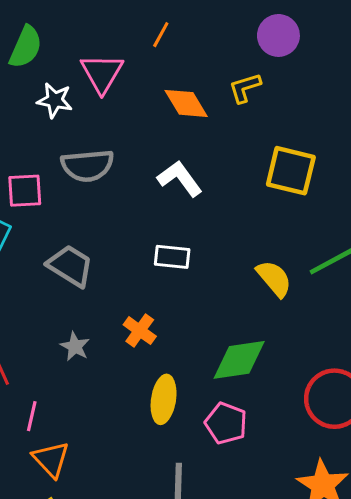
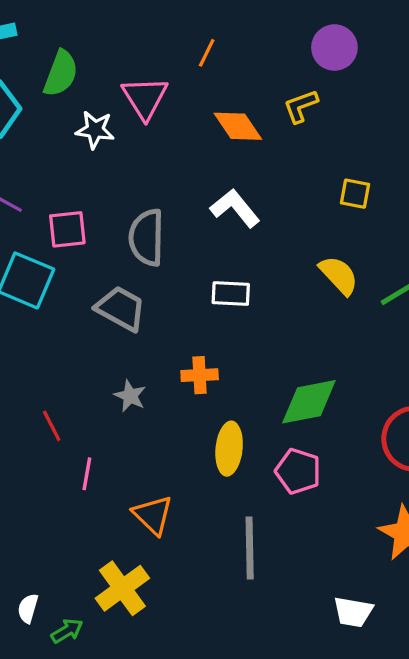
gray semicircle: (87, 166) -> (147, 238), moved, turned 99
yellow square: (291, 171) -> (355, 194), size x0.6
yellow semicircle: (274, 278) -> (339, 275), moved
orange cross: (140, 331) -> (200, 375), turned -36
orange triangle: (51, 459) -> (153, 515), moved

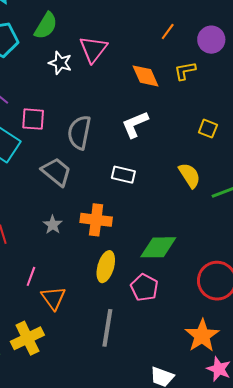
orange line: (207, 53) -> (168, 31), moved
white L-shape: (235, 208) -> (135, 124), turned -84
orange cross: (200, 375) -> (96, 220), size x1.4
pink line: (87, 474) -> (31, 276), moved

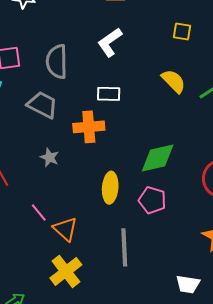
orange cross: (96, 220) -> (89, 127), moved
pink line: (31, 276) -> (39, 212), turned -48
yellow cross: (27, 338) -> (66, 271), moved

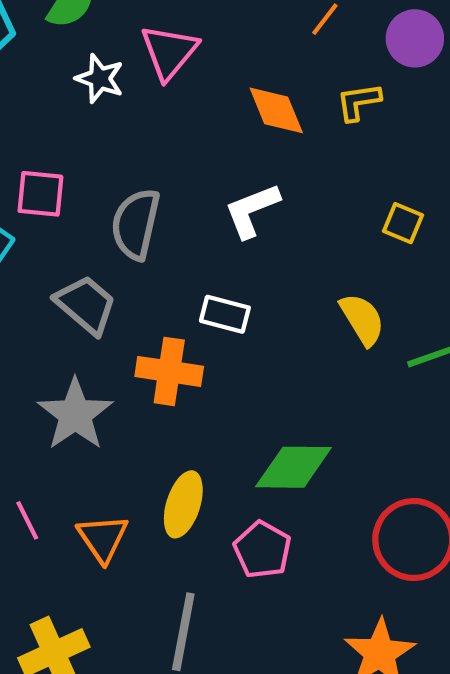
gray star: (49, 157) -> (75, 414), size x1.8
orange triangle: (65, 229) -> (103, 538), moved

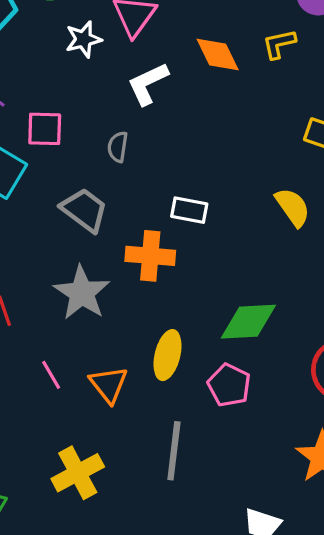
white star: (100, 79) -> (83, 39), turned -30
white L-shape: (252, 210) -> (148, 84), moved
gray semicircle: (136, 224) -> (118, 147), size x0.6

